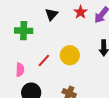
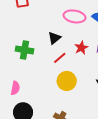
red star: (80, 12) -> (81, 48), moved
red line: (44, 60) -> (60, 58), moved

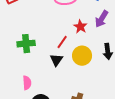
black triangle: (54, 38) -> (56, 60), moved
yellow circle: (67, 81) -> (82, 56), moved

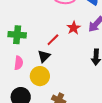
yellow circle: (82, 56) -> (40, 76), moved
pink semicircle: (27, 83) -> (19, 63), moved

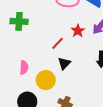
green cross: (17, 35) -> (19, 21), moved
black triangle: (44, 56) -> (64, 63), moved

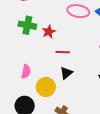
red star: (78, 31) -> (49, 32), moved
red line: (58, 43) -> (63, 52), turned 40

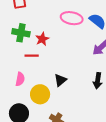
red line: (63, 52) -> (32, 56), moved

